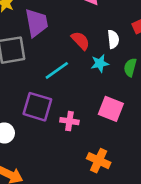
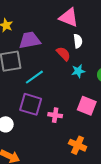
purple trapezoid: (36, 23) -> (30, 40), turned -90
white semicircle: (113, 39) -> (78, 41), moved
cyan line: (57, 70) -> (34, 77), moved

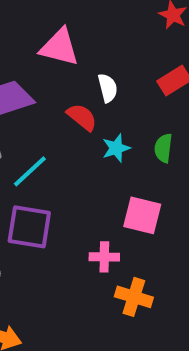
pink triangle: (69, 17) -> (59, 47), moved
pink cross: (55, 115) -> (104, 257), moved

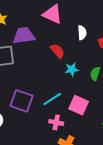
white semicircle: (108, 88) -> (82, 33), moved
cyan line: (30, 171) -> (52, 99), moved

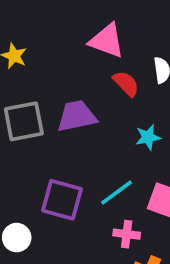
purple trapezoid: (24, 36) -> (77, 116), moved
red semicircle: (57, 51) -> (126, 84), moved

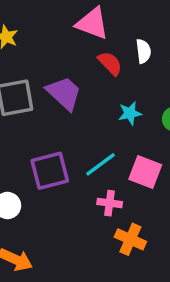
purple trapezoid: (77, 116) -> (64, 93), turned 54
purple square: (62, 200) -> (50, 171), turned -30

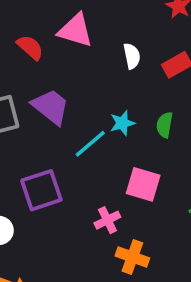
red semicircle: (110, 63) -> (30, 47), moved
cyan line: (101, 164) -> (90, 144), moved
pink cross: (110, 203) -> (107, 220), turned -30

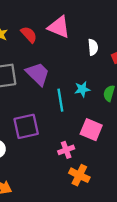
cyan line: (90, 144) -> (60, 100), turned -65

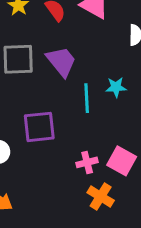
pink square: (91, 130) -> (122, 161), moved

